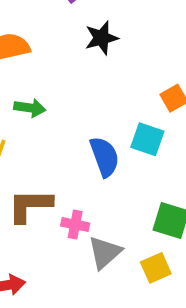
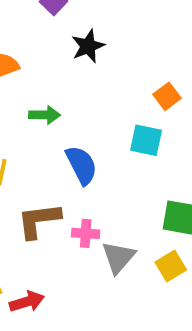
green arrow: (30, 108) -> (45, 115), moved
blue semicircle: (105, 157) -> (81, 165), moved

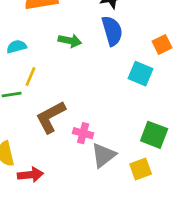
blue semicircle: (81, 165) -> (112, 31), moved
brown L-shape: (39, 220) -> (51, 117), turned -32

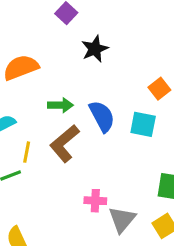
blue semicircle: (112, 31) -> (102, 116), moved
brown L-shape: (51, 117) -> (64, 143), moved

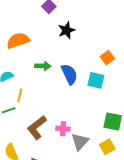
brown L-shape: (64, 143) -> (37, 127), moved

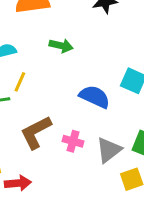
blue semicircle: (69, 74) -> (95, 97), moved, turned -50
gray triangle: (80, 142) -> (109, 150), moved

